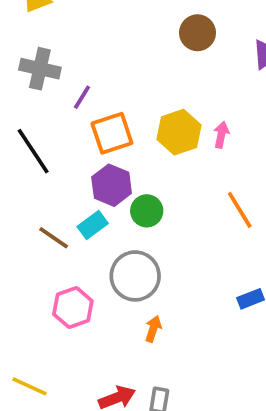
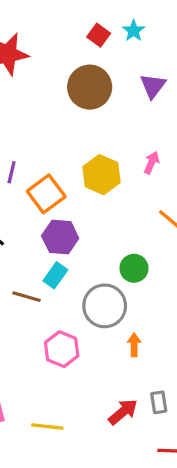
brown circle: (197, 33) -> (90, 87), size x1.4
pink arrow: (221, 135) -> (152, 163), moved, turned 30
green circle: (147, 211) -> (134, 268), moved

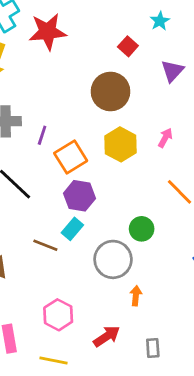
red square: (99, 35) -> (128, 46), moved
brown circle: (90, 87) -> (111, 92), moved
pink hexagon: (62, 349) -> (58, 315), moved
red arrow: (123, 412) -> (107, 336), moved

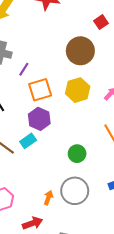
gray circle: (113, 259) -> (75, 191), moved
orange arrow: (136, 296) -> (48, 198), moved

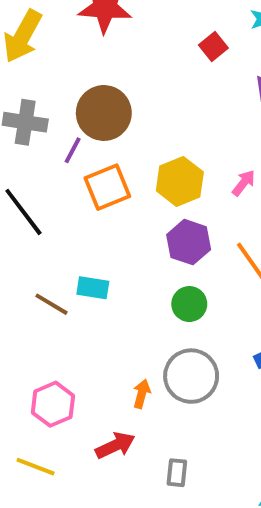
brown circle: (80, 51) -> (104, 113), moved
purple hexagon: (39, 119) -> (189, 242), moved
cyan rectangle: (28, 141) -> (93, 288), turned 49

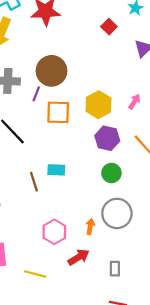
orange square: (107, 187) -> (58, 112), turned 30
brown line: (51, 304) -> (34, 182), turned 48
pink hexagon: (53, 404) -> (54, 232), moved

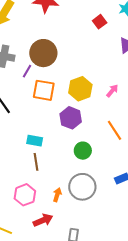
purple hexagon: (107, 138) -> (71, 118), moved
brown line: (34, 182) -> (36, 162), moved

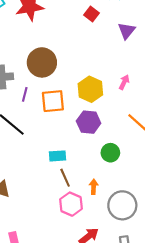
purple line: (27, 71) -> (25, 94), moved
gray circle: (82, 187) -> (122, 205), moved
pink hexagon: (25, 195) -> (71, 204), moved
orange arrow: (57, 195) -> (94, 187), moved

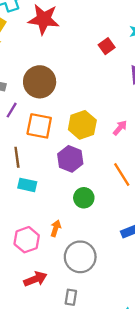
brown line: (65, 178) -> (17, 157), moved

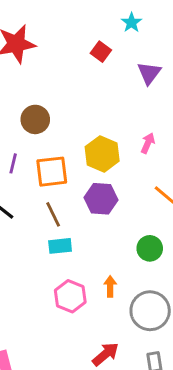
brown circle: (40, 82) -> (35, 119), size x0.7
brown line: (17, 157) -> (53, 214), moved
green circle: (84, 198) -> (150, 248), moved
pink hexagon: (27, 240) -> (70, 296), moved

